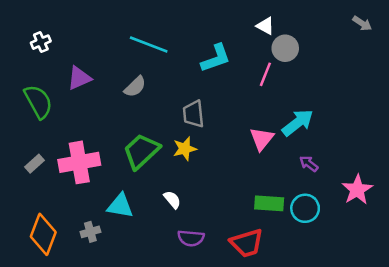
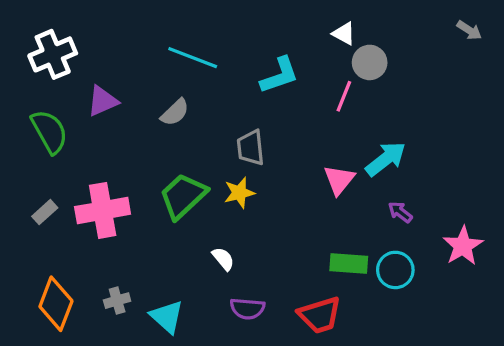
white cross: (41, 42) -> (53, 54), size x1.8
cyan triangle: (120, 206) -> (167, 317), moved, turned 32

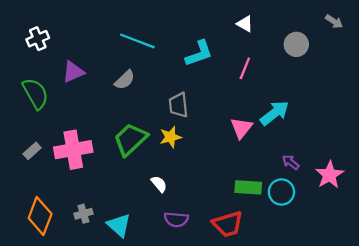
white cross: (53, 54) -> (38, 39), size x0.7
gray circle: (370, 62) -> (296, 44), moved
purple arrow: (400, 212) -> (291, 162), moved

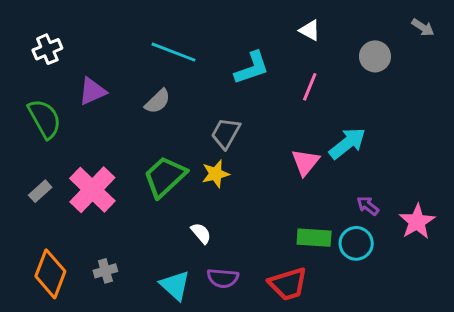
gray trapezoid: (178, 105) -> (226, 133), turned 35
pink cross: (73, 150) -> (92, 190), turned -36
cyan triangle: (119, 225) -> (175, 285), moved

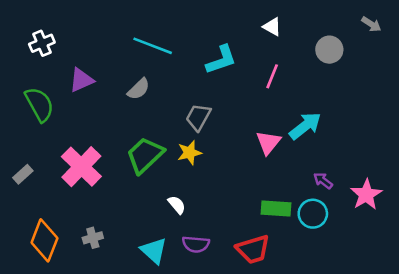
gray rectangle: (40, 191) -> (23, 174), moved

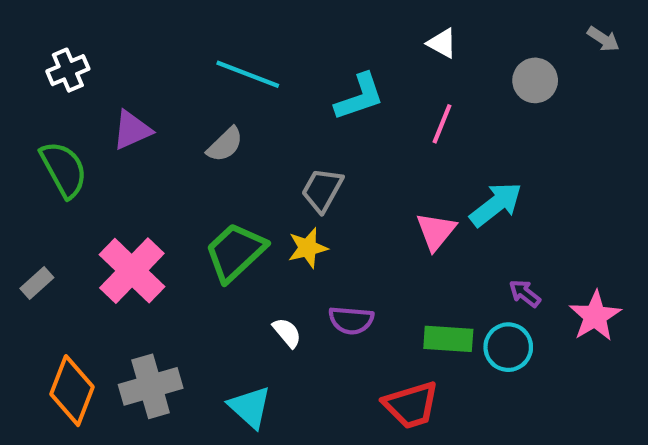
gray cross: (93, 238) -> (151, 386), size x1.8
purple semicircle: (196, 244) -> (351, 320), moved

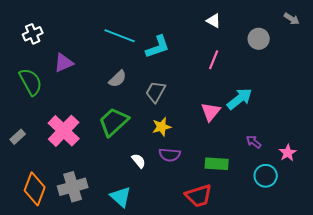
cyan L-shape: (359, 97) -> (158, 47), moved
gray semicircle: (225, 145) -> (118, 79), moved
yellow star: (308, 248) -> (162, 127), moved
pink star: (595, 316) -> (288, 153), size x0.7
cyan circle: (508, 347) -> (266, 176), moved

